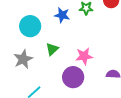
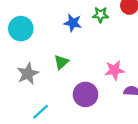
cyan circle: (30, 26) -> (21, 29), moved
pink star: (84, 56) -> (114, 70), moved

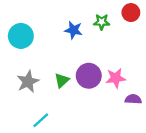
green triangle: (61, 62) -> (62, 80), moved
purple circle: (86, 94) -> (89, 76), moved

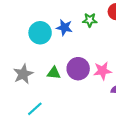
cyan circle: (21, 36) -> (40, 33), moved
green triangle: (62, 80) -> (54, 73), turned 48

